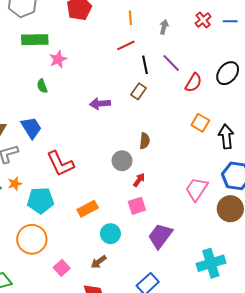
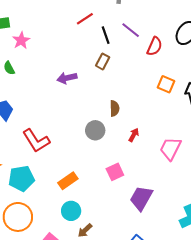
red arrow: (139, 180) -> (134, 135), moved
cyan circle: (110, 234) -> (71, 211), moved

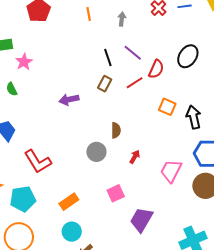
red line: (85, 19) -> (135, 83), moved

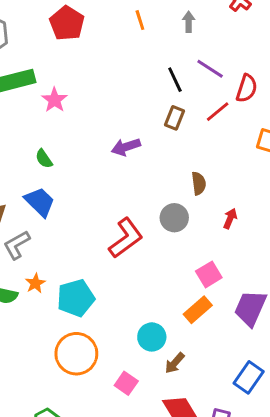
green semicircle: (12, 89) -> (44, 159), moved
red L-shape: (38, 161) -> (126, 238), moved, turned -88
orange rectangle: (69, 202) -> (198, 310), moved

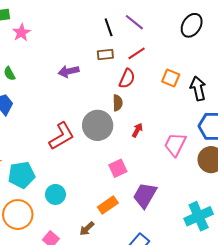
red semicircle: (247, 88) -> (127, 79), moved
brown rectangle: (175, 118) -> (105, 54), turned 56
gray circle: (174, 218) -> (98, 125), size x1.5
orange rectangle: (198, 310) -> (108, 205), moved
cyan circle: (152, 337) -> (55, 194), moved

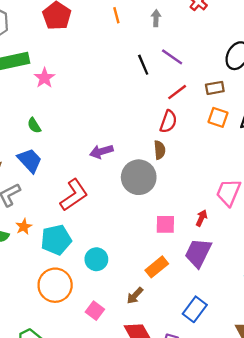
brown rectangle: (105, 54) -> (215, 88), moved
purple arrow: (69, 71) -> (101, 151), moved
red arrow: (137, 130) -> (202, 218), moved
red L-shape: (62, 136) -> (74, 195), moved
pink square: (118, 168) -> (165, 224), turned 30

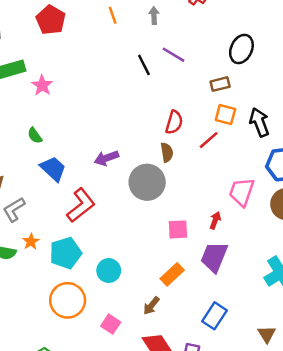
red line: (177, 92) -> (209, 140), moved
blue trapezoid: (30, 160) -> (53, 169), moved

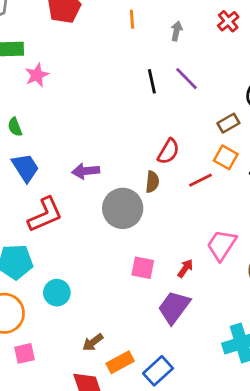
brown rectangle: (220, 84) -> (228, 123), turned -30
orange rectangle: (172, 274) -> (120, 362), moved
pink square: (111, 324) -> (25, 353), moved, turned 30

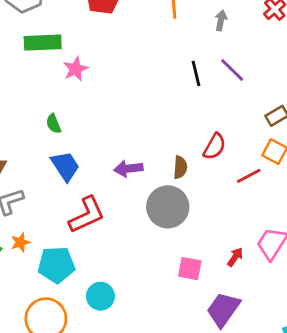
brown semicircle: (152, 182) -> (180, 167), moved
red arrow: (185, 268) -> (235, 257), moved

